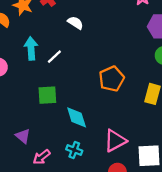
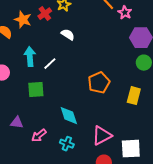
green square: (47, 95) -> (36, 90), moved
purple triangle: (23, 136) -> (17, 123), moved, turned -32
pink arrow: (42, 157) -> (39, 136), moved

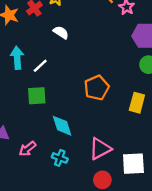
green square: (36, 90) -> (37, 96), moved

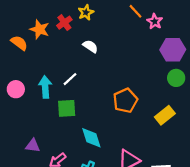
cyan arrow: (17, 58) -> (45, 87), moved
yellow rectangle: (137, 103) -> (165, 115), turned 36

